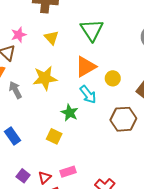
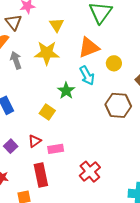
yellow triangle: (52, 38) -> (57, 25), moved
red triangle: (45, 177) -> (35, 141), moved

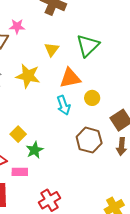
yellow triangle: (57, 25) -> (52, 50), moved
green star: (66, 91) -> (35, 150), moved

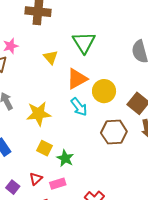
yellow star: (28, 76) -> (39, 114), moved
yellow circle: (92, 98) -> (104, 91), size x1.5

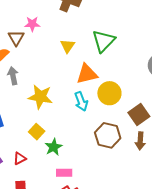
pink rectangle: (58, 184) -> (64, 173), moved

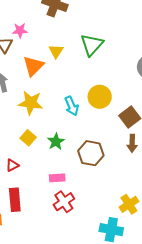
orange triangle: (87, 74) -> (33, 66), moved, turned -30
brown hexagon: (108, 135) -> (91, 153), moved
green star: (54, 147) -> (56, 142), moved

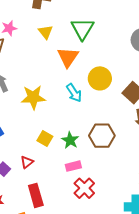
yellow triangle: (56, 51) -> (46, 32), moved
orange triangle: (33, 66) -> (68, 57), moved
yellow square: (28, 138) -> (45, 138), moved
green star: (56, 142) -> (70, 140), moved

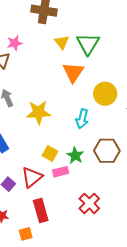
yellow triangle: (46, 32) -> (62, 42), moved
cyan arrow: (74, 93) -> (82, 119), moved, turned 48
red triangle: (27, 162) -> (32, 177), size x1.6
pink rectangle: (73, 166) -> (61, 172), moved

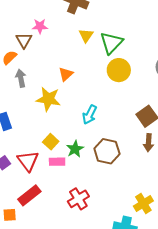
orange triangle: (73, 72) -> (66, 74), moved, size x0.7
yellow circle: (105, 94) -> (119, 70), moved
red triangle: (32, 177) -> (28, 161), turned -40
red rectangle: (41, 211) -> (29, 195), turned 55

